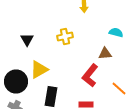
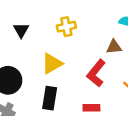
yellow triangle: (39, 70) -> (52, 64), moved

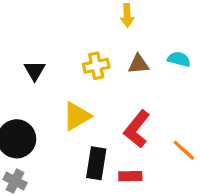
brown triangle: (114, 47) -> (138, 64), moved
black rectangle: (50, 98) -> (96, 163), moved

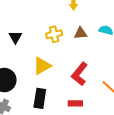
black rectangle: (96, 163) -> (40, 98), moved

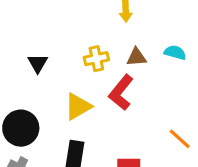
red L-shape: (80, 74) -> (121, 93), moved

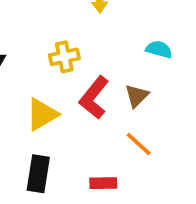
brown triangle: (136, 57) -> (137, 96), moved, turned -40
orange line: (180, 139) -> (139, 144), moved

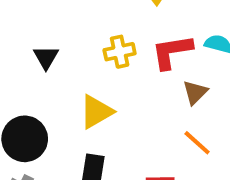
red L-shape: (94, 98) -> (172, 52), moved, turned 42

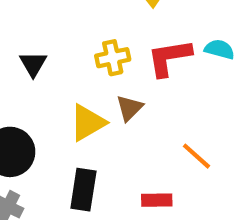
brown triangle: (195, 92) -> (129, 108), moved

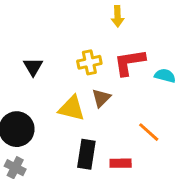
cyan semicircle: (220, 49) -> (165, 76), moved
yellow triangle: (88, 123) -> (72, 108), turned 44
black rectangle: (83, 190) -> (86, 154), moved

